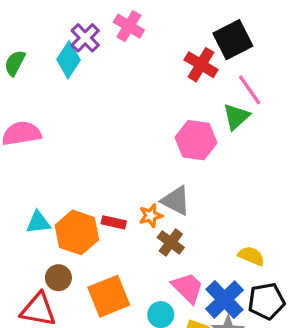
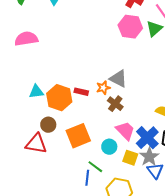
pink hexagon: (196, 140) -> (130, 27), moved

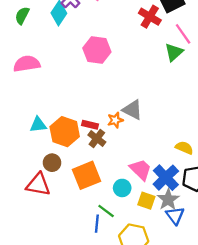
pink hexagon: (130, 27) -> (97, 50), moved
brown cross: (115, 104) -> (97, 139), moved

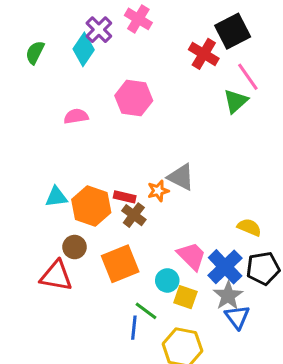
pink semicircle: (27, 64) -> (76, 116), moved, size x0.7
yellow square: (146, 201) -> (185, 297), moved

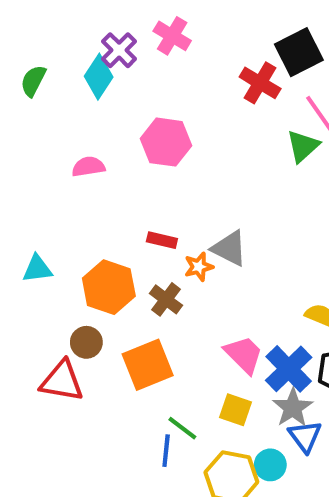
cyan triangle: (56, 197) -> (37, 269), moved
red rectangle: (125, 197) -> (162, 240), moved
cyan circle: (167, 280) -> (270, 465), moved

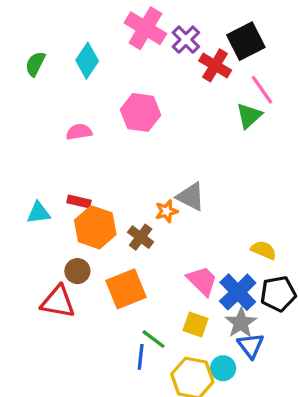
pink cross: (172, 36) -> (145, 28), size x1.4
purple cross: (119, 50) -> (186, 40), moved
red rectangle: (162, 240) -> (79, 201), moved

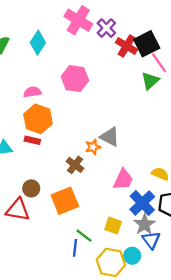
black square: (246, 41) -> (147, 44), moved
orange hexagon: (95, 227) -> (38, 119), moved
pink trapezoid: (202, 281) -> (123, 179), moved, turned 70

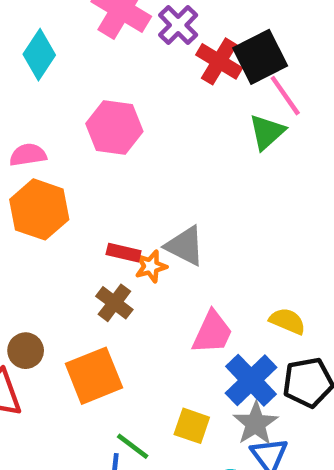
red rectangle: (32, 140) -> (124, 253), moved

